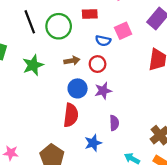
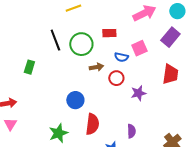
brown arrow: (72, 61) -> (96, 67), moved
green star: (33, 65) -> (58, 133), moved
blue circle: (78, 88) -> (75, 100), moved
purple star: (103, 91) -> (138, 93), moved

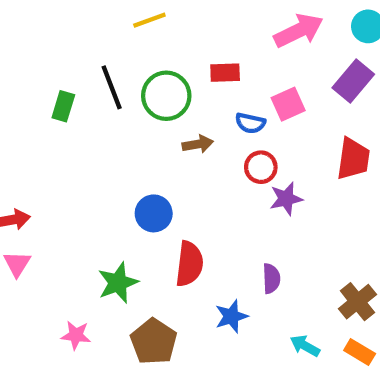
green rectangle: (29, 67) -> (63, 106), moved
red circle: (116, 78) -> (261, 167), moved

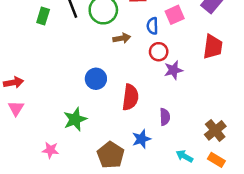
blue semicircle: (250, 123) -> (152, 26), turned 77
red semicircle: (189, 264) -> (130, 97), moved
brown pentagon: (154, 342) -> (111, 155), moved

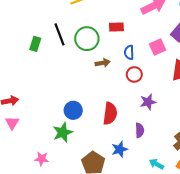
pink square: (175, 15) -> (157, 47), moved
purple star: (173, 70) -> (148, 102), moved
blue circle: (96, 79) -> (73, 110), moved

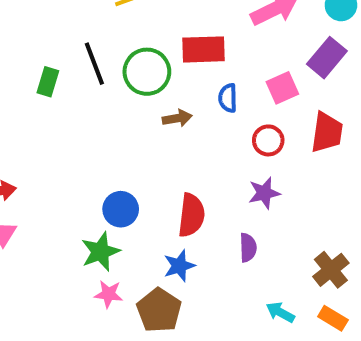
red rectangle: (116, 27) -> (204, 49), size x1.5
red circle: (134, 74) -> (268, 140), moved
blue star: (120, 149) -> (179, 266), moved
pink star: (42, 159) -> (109, 294), moved

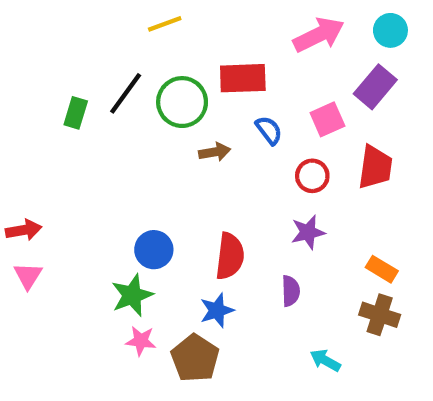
black line: (94, 64) -> (126, 93), turned 57
blue semicircle: (228, 98) -> (269, 130), turned 144
brown cross: (331, 270) -> (380, 315), turned -33
orange rectangle: (333, 318) -> (382, 269), moved

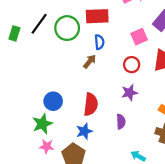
blue semicircle: (269, 130) -> (99, 42), moved, turned 32
brown arrow: (215, 152) -> (90, 61), moved, turned -40

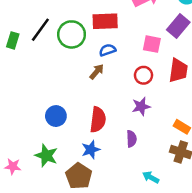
pink square: (139, 37) -> (152, 44), turned 35
blue semicircle: (99, 42) -> (108, 50), turned -104
green star: (42, 124) -> (46, 156), moved, turned -30
pink star: (47, 146) -> (13, 166), moved

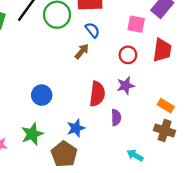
blue semicircle: (108, 50) -> (92, 30), turned 70
red semicircle: (98, 120) -> (97, 94), moved
green star: (46, 156) -> (32, 134), turned 30

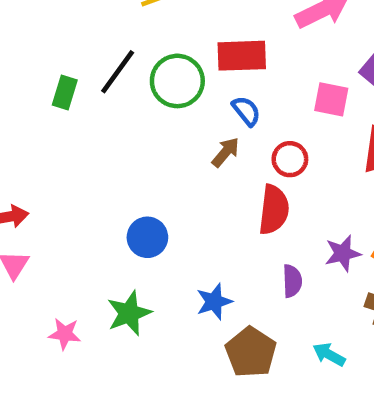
red circle: (128, 55) -> (290, 159), moved
purple star: (126, 86) -> (343, 253), moved
red semicircle: (97, 94) -> (274, 210), moved
brown pentagon: (64, 154) -> (251, 352), moved

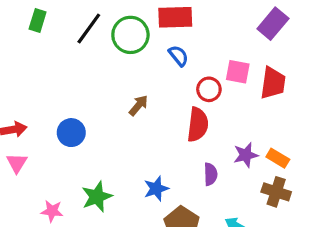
green rectangle: (65, 92) -> (38, 20), moved
pink square: (331, 99) -> (238, 72), moved
brown arrow: (226, 152) -> (138, 105), moved
blue circle: (147, 237) -> (71, 133), moved

